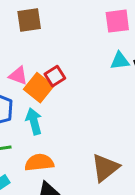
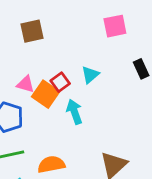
cyan triangle: (120, 61) -> (90, 75), moved, turned -30
cyan arrow: (34, 121) -> (74, 112), moved

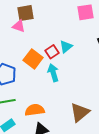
red square: (60, 82) -> (52, 52), moved
pink triangle: (26, 84) -> (19, 26), moved

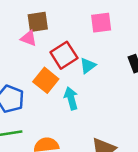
pink square: (86, 12) -> (101, 23), moved
red square: (52, 52) -> (64, 55), moved, size x1.5

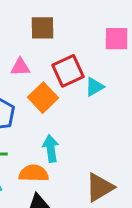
pink triangle: (29, 38) -> (20, 67), moved, turned -30
cyan arrow: (71, 98) -> (51, 149), moved

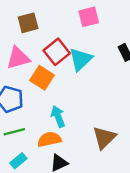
pink triangle: (20, 67) -> (18, 58), size x1.5
cyan triangle: (94, 87) -> (81, 59), size x1.5

